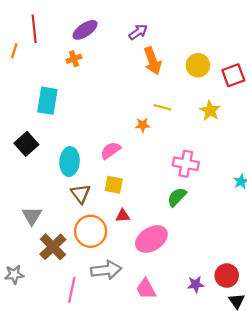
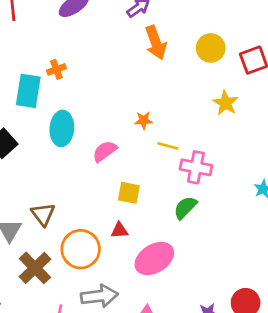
orange cross: (74, 59) -> (56, 69), moved
yellow line: (162, 107) -> (168, 146), moved
cyan ellipse: (70, 162) -> (62, 128), moved
yellow square: (114, 185) -> (129, 193), moved
brown triangle: (81, 194) -> (43, 214), moved

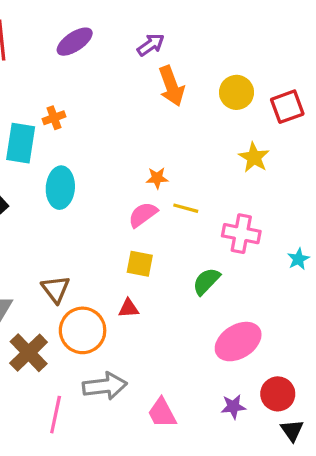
pink semicircle: (105, 151) -> (143, 215), moved
pink cross: (196, 167) -> (241, 234), moved
brown triangle: (43, 214) -> (56, 289), moved
pink ellipse: (154, 259) -> (238, 342), moved

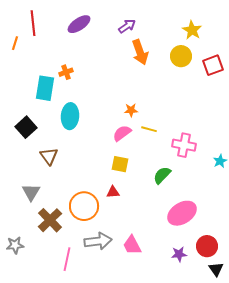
yellow star: (254, 157) -> (192, 30), moved
brown triangle: (56, 289) -> (49, 156), moved
pink trapezoid: (162, 413) -> (132, 245), moved

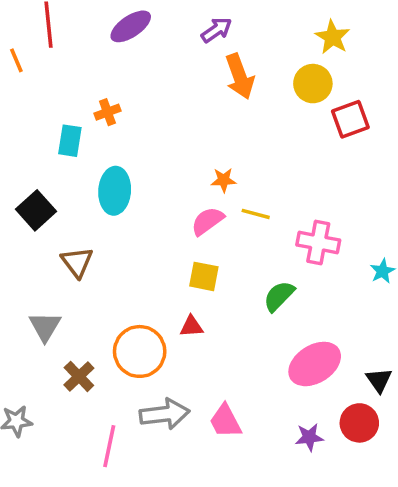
orange line: (15, 43) -> (16, 60), turned -40
red square: (213, 65) -> (350, 119), moved
cyan rectangle: (45, 88) -> (70, 141), size x0.7
brown cross: (50, 220) -> (79, 376), size x0.7
black triangle: (216, 269) -> (379, 380), moved

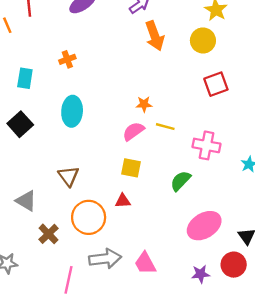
red square: (350, 119) -> (216, 84), moved
cyan rectangle: (70, 141) -> (25, 78), moved
brown triangle: (77, 262) -> (69, 176), moved
gray triangle: (45, 326) -> (26, 201), turned -30

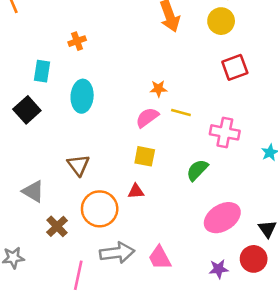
cyan rectangle: (25, 78) -> (42, 71), moved

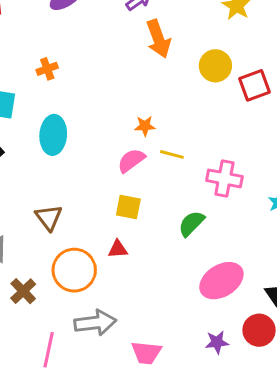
yellow circle: (221, 21) -> (215, 66), moved
red square: (235, 67) -> (254, 85), moved
pink trapezoid: (160, 258) -> (146, 353), moved, turned -56

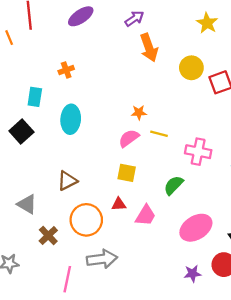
brown triangle: (49, 218) -> (67, 181), turned 40
pink trapezoid: (146, 353) -> (146, 215), moved, turned -65

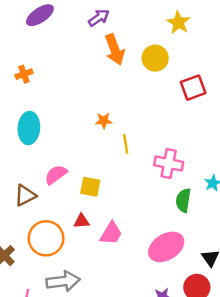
yellow circle: (191, 68) -> (155, 58), moved
yellow line: (159, 134) -> (126, 144), turned 66
pink semicircle: (129, 138) -> (56, 175), moved
green semicircle: (174, 185) -> (183, 200), moved, turned -35

